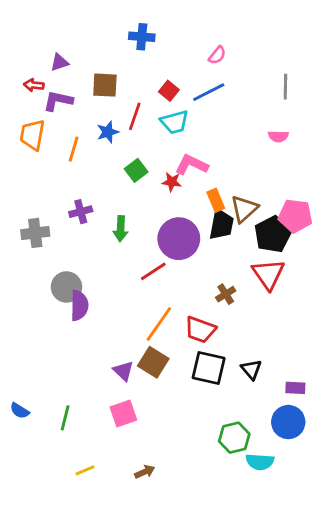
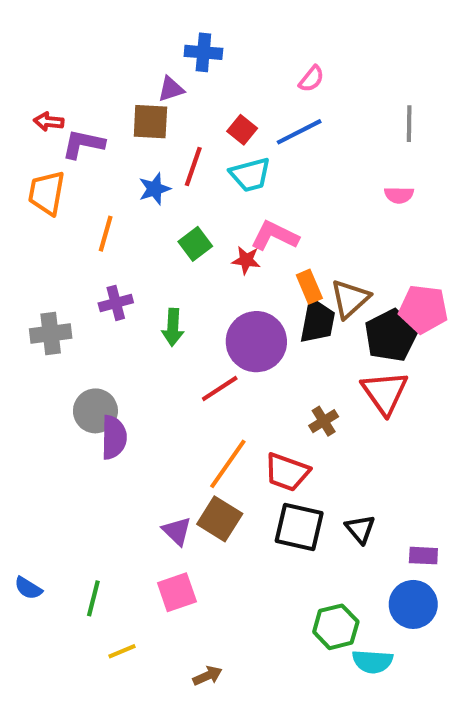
purple triangle: (59, 62) -> (171, 89), moved
orange line: (74, 149) -> (106, 234), moved
yellow line: (85, 470) -> (122, 651), moved

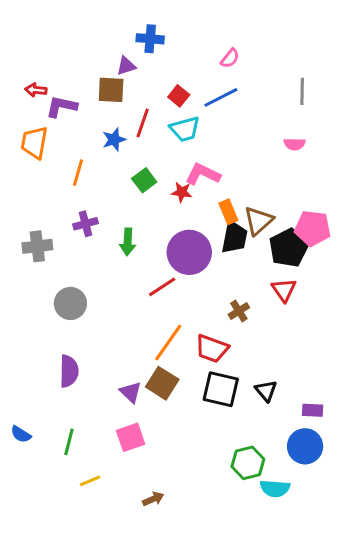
red triangle: (385, 393) -> (284, 290), size x0.7
purple semicircle: (114, 437) -> (69, 371), moved

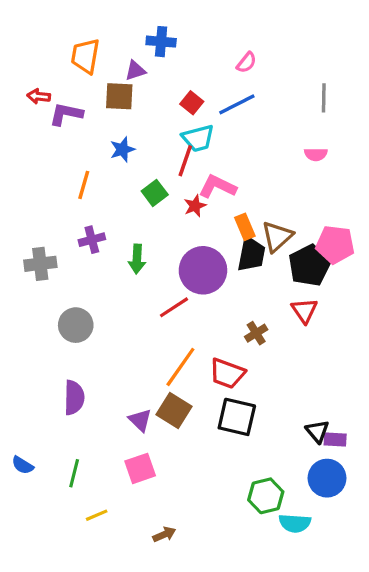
red line: (143, 123) -> (185, 161), moved
orange trapezoid: (34, 143) -> (85, 56), moved
red star: (182, 192) -> (195, 206), turned -30
black triangle: (266, 391) -> (317, 431), moved

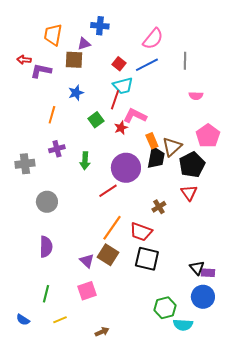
pink semicircle: (246, 62) -> (153, 39), size x1.6
gray line: (324, 98) -> (185, 61), moved
pink pentagon: (335, 245) -> (208, 136), moved, turned 30
blue semicircle: (23, 465) -> (23, 320), moved

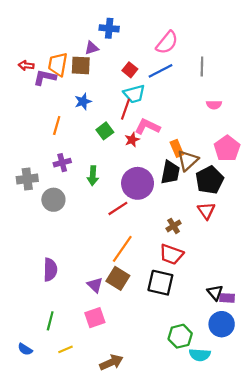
orange trapezoid: (53, 35) -> (58, 64), moved
orange rectangle: (152, 141) -> (177, 148), moved
gray circle: (47, 202) -> (53, 200), moved
red trapezoid: (141, 232) -> (171, 254), moved
brown arrow: (102, 332) -> (111, 362), size x1.5

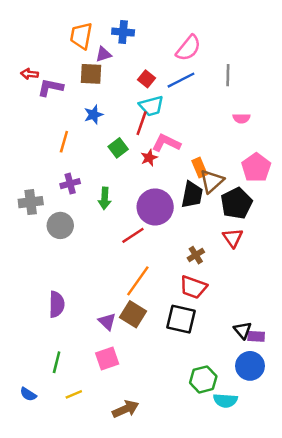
orange trapezoid: (58, 64) -> (81, 36), moved

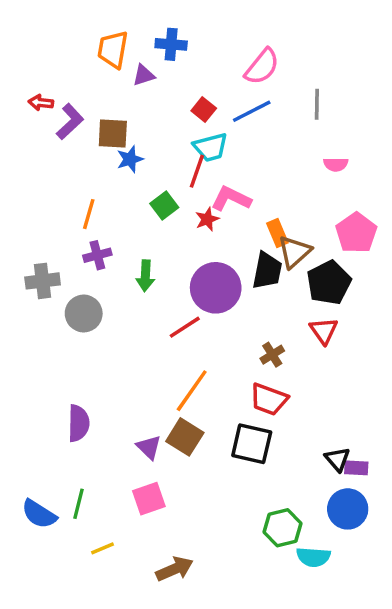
brown square: (91, 74) -> (113, 133), moved
purple L-shape: (50, 87) -> (70, 121), turned 125
orange line: (64, 142) -> (89, 214), moved
blue semicircle: (28, 394) -> (39, 514), moved, size x1.5

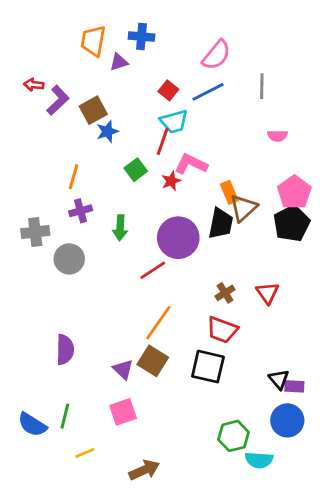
brown square: (113, 133) -> (93, 110), turned -32
black pentagon: (329, 283) -> (292, 224), moved
red triangle: (324, 331) -> (267, 293), moved

